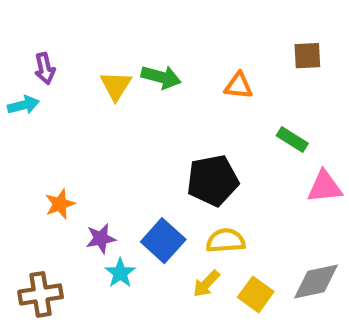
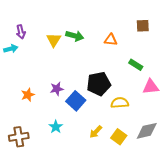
purple star: (101, 238) -> (57, 89), moved
blue square: (163, 241) -> (76, 101), moved
yellow semicircle: (226, 241) -> (120, 103), moved

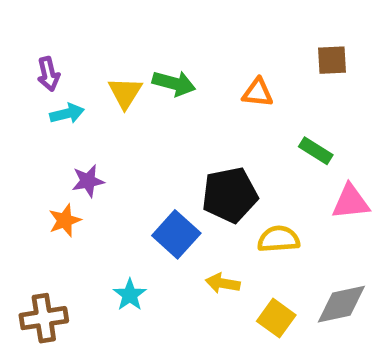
cyan arrow: (11, 49) -> (67, 114), moved
purple star: (57, 89) -> (88, 181), moved
yellow arrow: (96, 132) -> (223, 283), moved, turned 56

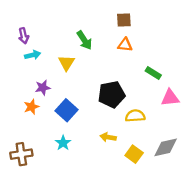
brown square: (332, 60) -> (124, 20), moved
green arrow: (174, 83) -> (84, 40), turned 42
yellow triangle: (125, 93) -> (66, 63), moved
blue square: (176, 234) -> (66, 110), moved

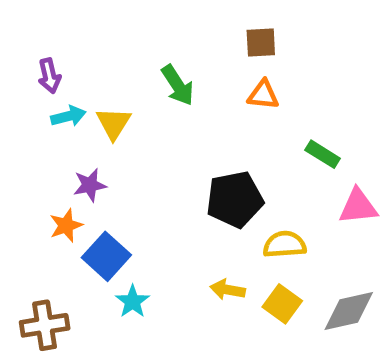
yellow triangle: (66, 63) -> (114, 123), moved
blue square: (66, 110) -> (106, 256), moved
yellow square: (134, 154) -> (282, 304), moved

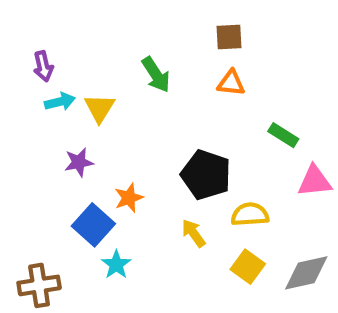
black pentagon: (235, 199) -> (206, 175), turned 30
orange star: (66, 225) -> (129, 198), moved
yellow arrow: (228, 290) -> (194, 233), moved, turned 44

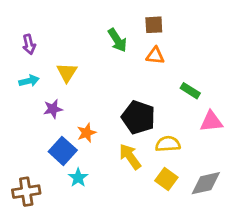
green arrow: (156, 75) -> (117, 40), moved
cyan arrow: (60, 102) -> (29, 81), moved
yellow arrow: (194, 233) -> (130, 157), size x1.4

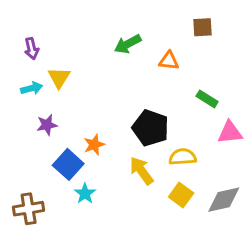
brown square: (154, 25) -> (202, 27), moved
green arrow: (117, 40) -> (128, 44), turned 95
yellow triangle: (67, 72) -> (59, 78), moved
purple star: (53, 109) -> (47, 125), moved

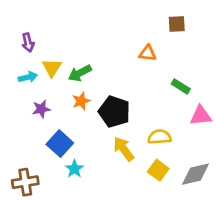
green arrow: (128, 44) -> (80, 73), moved
black pentagon: (151, 128) -> (114, 112), moved
orange star: (94, 145) -> (81, 101), moved

